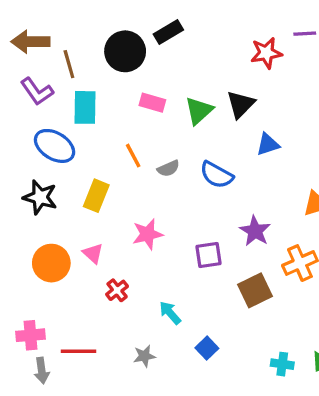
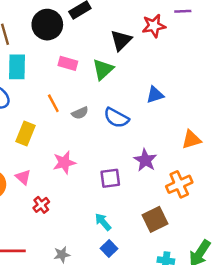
black triangle: (241, 104) -> (121, 40), moved
brown square: (255, 290) -> (155, 219), moved
cyan arrow: (170, 313) -> (103, 222), moved

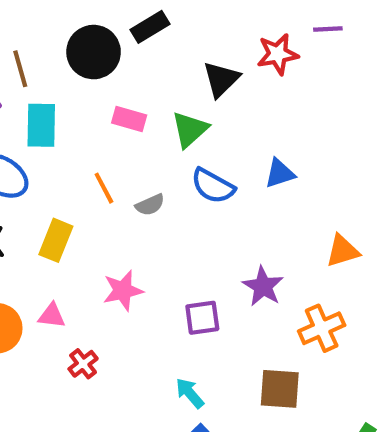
blue semicircle: (116, 118) -> (213, 186), moved
pink triangle: (23, 177) -> (52, 316), turned -35
brown square: (155, 219) -> (280, 389), turned 30

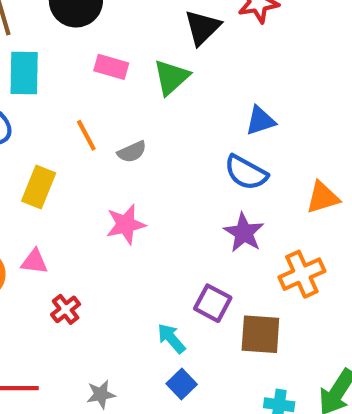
blue semicircle: (213, 186) -> (246, 173), moved
pink star: (123, 291) -> (126, 224), moved
purple square: (202, 318) -> (213, 303), moved, turned 36

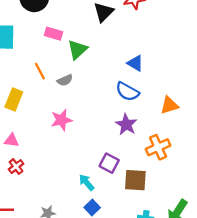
green triangle: (171, 77) -> (77, 50), moved
blue triangle: (260, 121) -> (135, 63), turned 48
red cross: (66, 309) -> (16, 167), moved

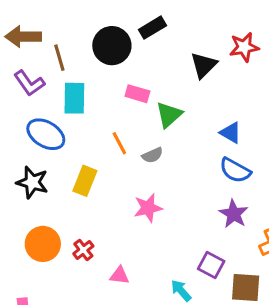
blue triangle: (135, 63) -> (231, 133), moved
pink triangle: (12, 140) -> (119, 275), moved
red cross: (16, 167) -> (83, 250), moved

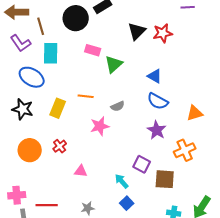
red star: (244, 47) -> (163, 33), moved
orange line: (119, 143) -> (86, 96), moved, turned -56
gray semicircle: (152, 155) -> (118, 106), moved
red cross: (83, 250) -> (60, 146), moved

